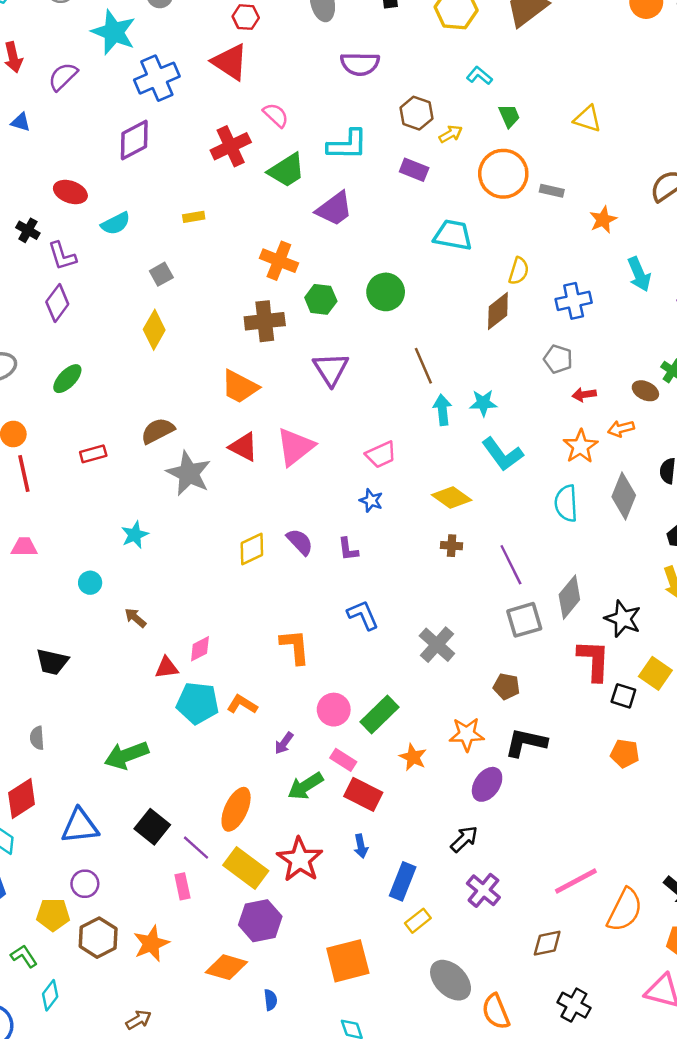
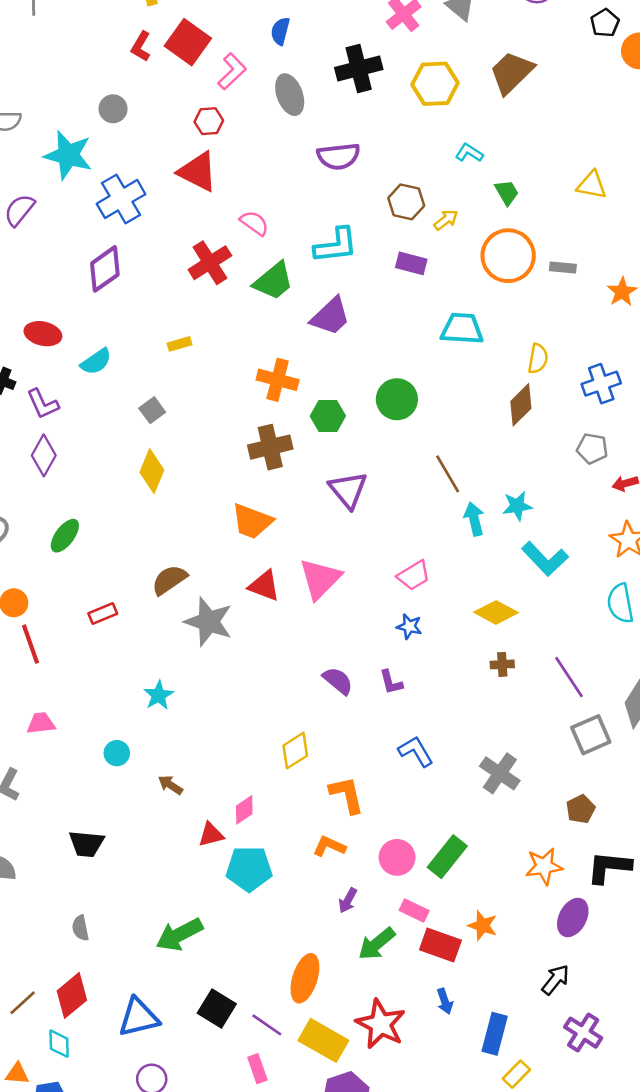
yellow diamond: (252, 549) -> (295, 751), moved
brown pentagon: (506, 686) -> (581, 809), turned -30
orange L-shape: (242, 704) -> (329, 846), moved
orange star: (413, 757) -> (483, 926), moved

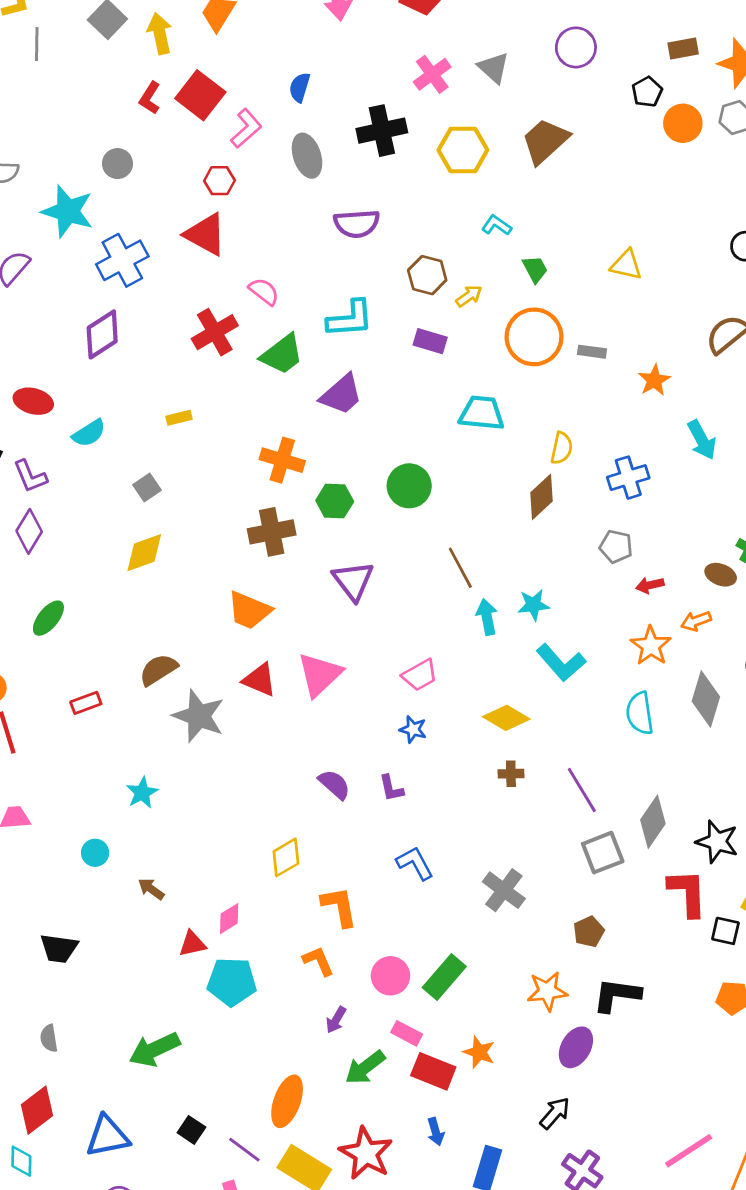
yellow diamond: (152, 471) -> (144, 553), turned 45
orange L-shape: (329, 846) -> (318, 961), turned 40
black square: (217, 1008) -> (191, 1130), size x0.7

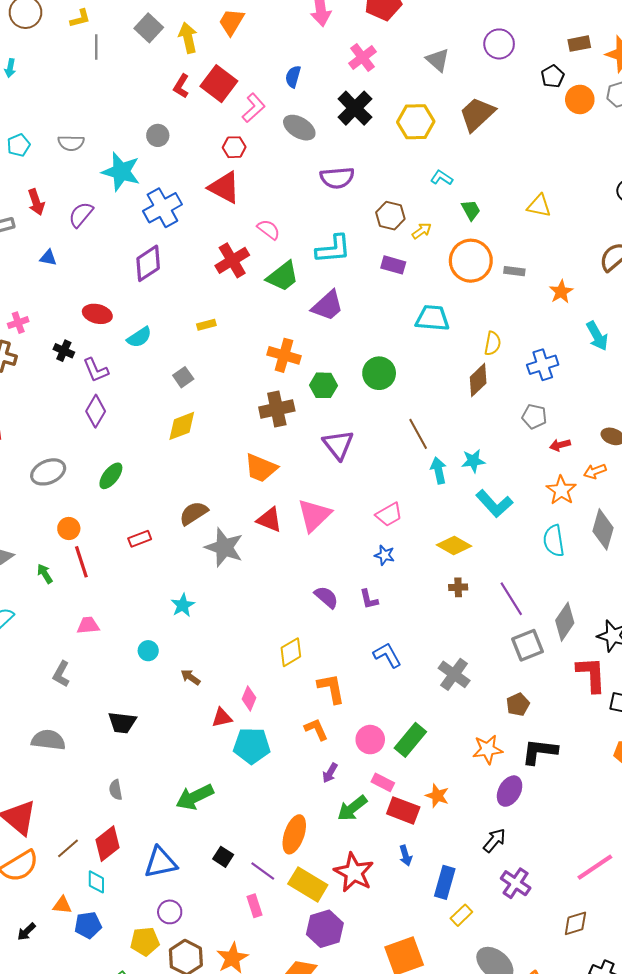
pink cross: (432, 74) -> (362, 58), moved
black cross: (382, 131) -> (355, 108), turned -32
gray ellipse: (307, 156) -> (299, 128), turned -40
pink diamond: (229, 919) -> (249, 698), turned -35

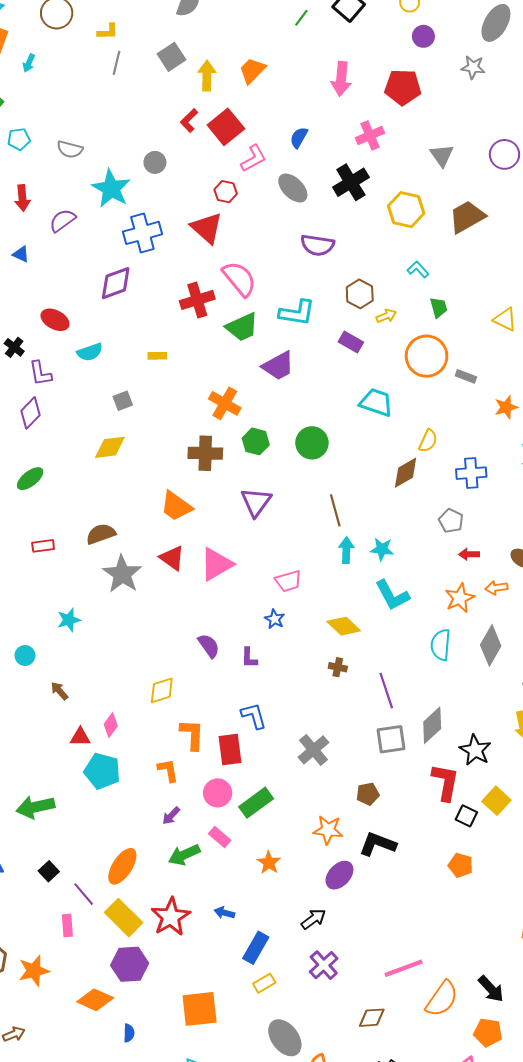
pink semicircle: (269, 230) -> (239, 279), size x1.6
red rectangle: (403, 810) -> (230, 750), moved, turned 48
blue arrow: (406, 856) -> (224, 913), turned 108

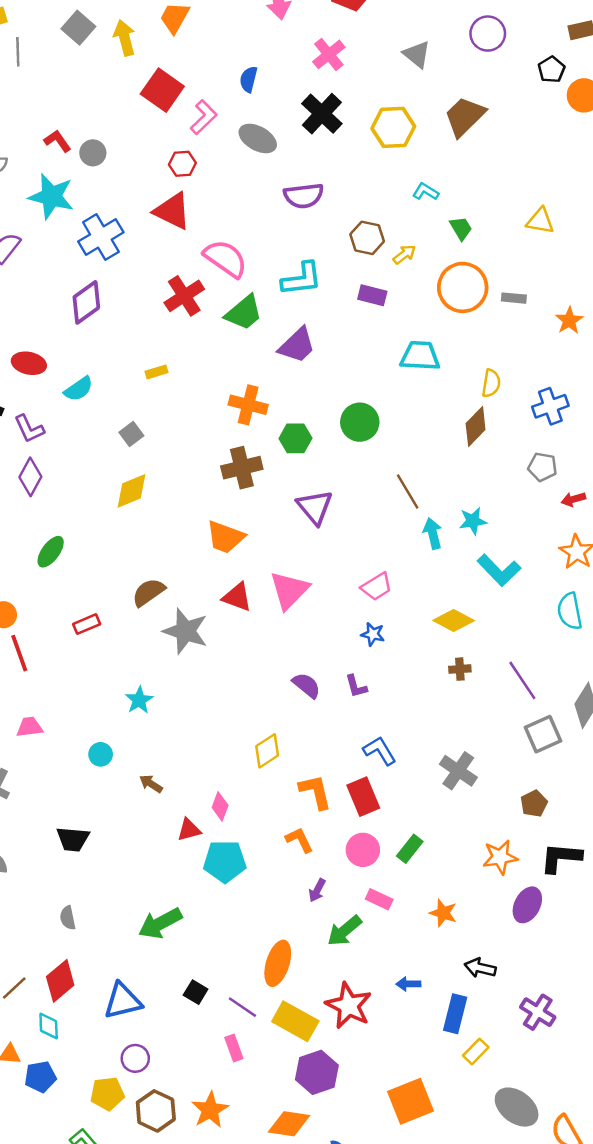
red L-shape: (189, 120) -> (58, 141), moved, turned 115
green rectangle: (256, 803) -> (410, 849), size x0.7
black arrow: (313, 919) -> (480, 968), moved, turned -115

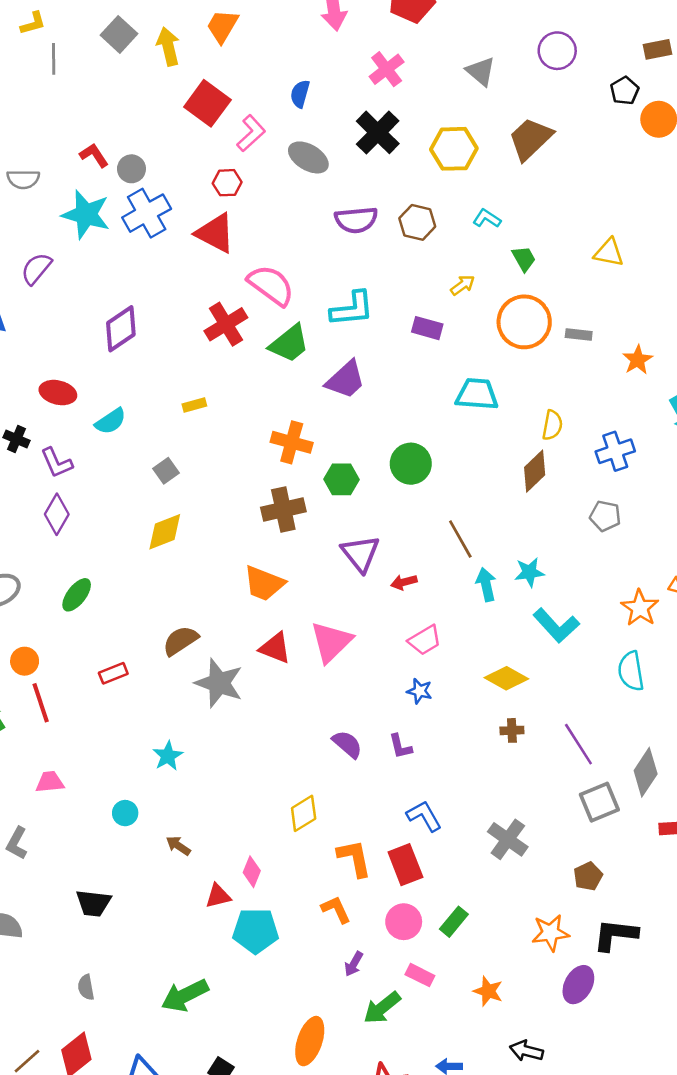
blue cross: (101, 237) -> (147, 213), moved
brown hexagon: (367, 238) -> (417, 222), moved
red arrow: (573, 499) -> (404, 582), moved

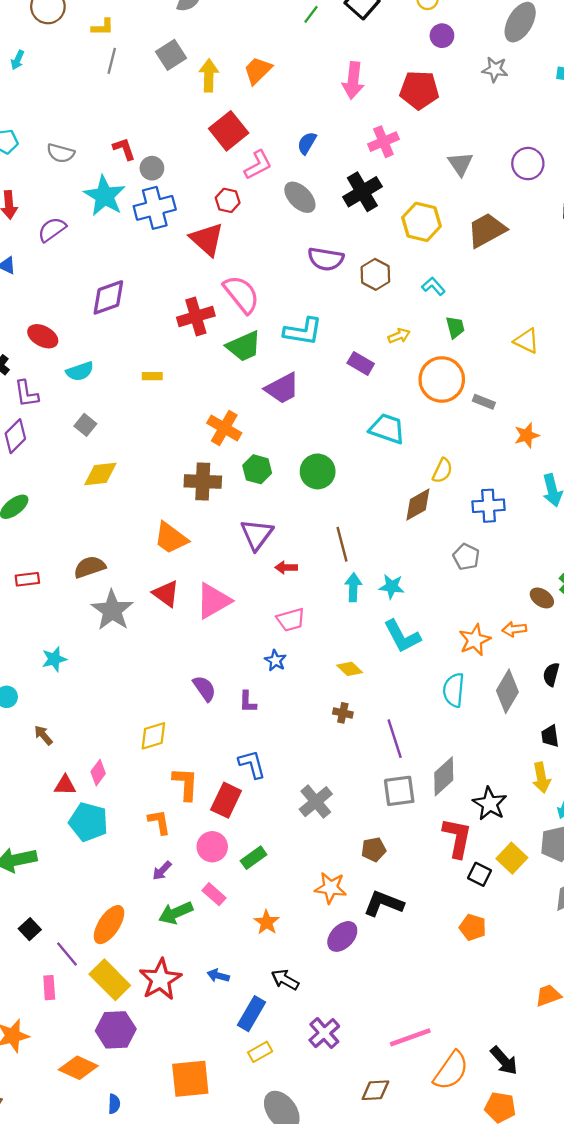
gray square: (166, 471) -> (85, 425), moved, turned -30
yellow diamond: (506, 678) -> (350, 669), size x0.7
red rectangle: (405, 865) -> (226, 800), turned 32

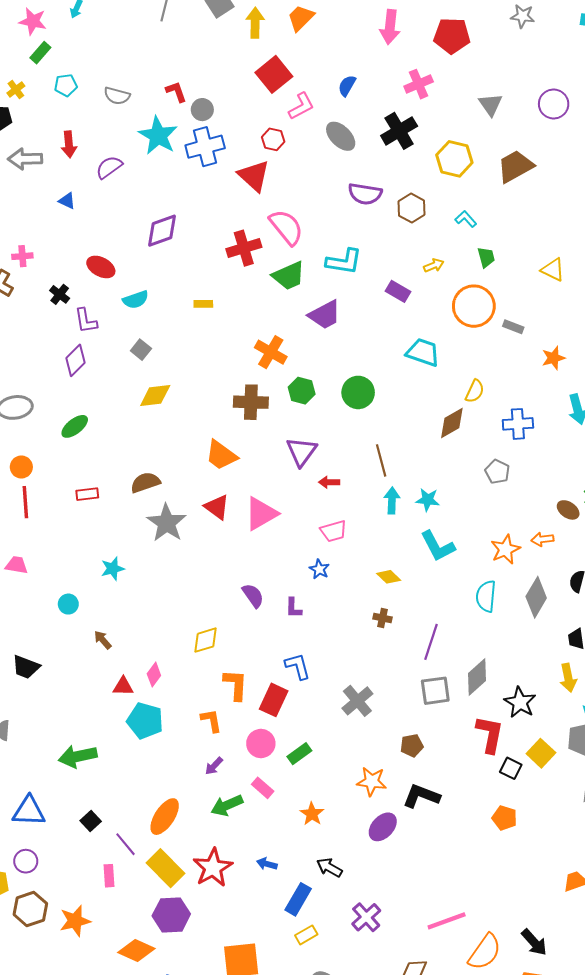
purple line: (395, 739) -> (431, 642), turned 36

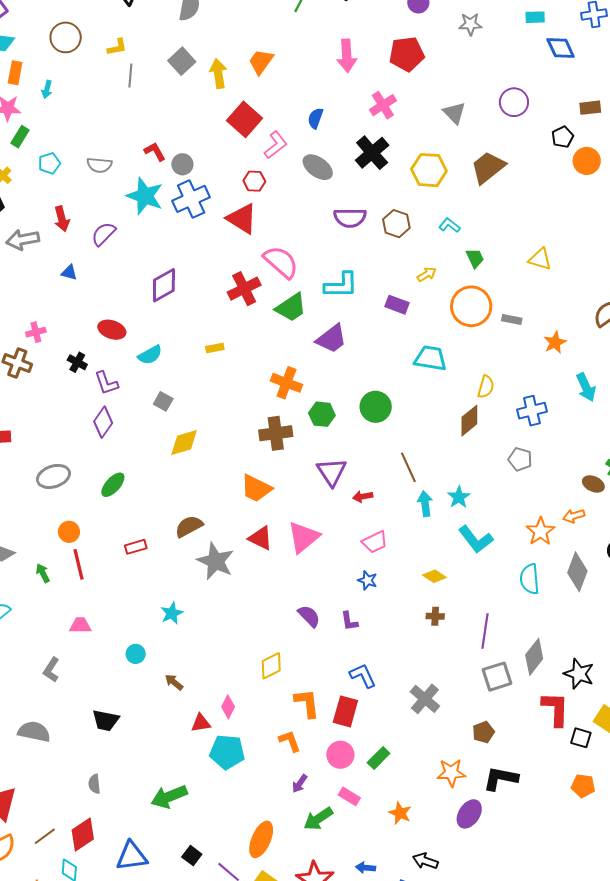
cyan star: (428, 500) -> (459, 497), turned -30

